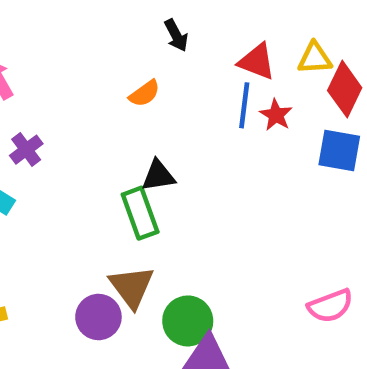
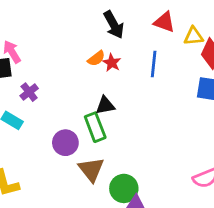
black arrow: (176, 35) -> (114, 25), size x1.5
red triangle: (257, 62) -> (164, 22), moved
red star: (276, 115) -> (112, 63), moved
purple circle: (98, 317) -> (65, 143), moved

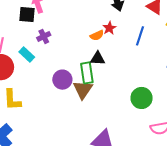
orange semicircle: (96, 58) -> (97, 35), moved
brown triangle: (91, 169) -> (83, 90), moved
green circle: (124, 188) -> (142, 98), moved

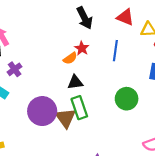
green rectangle: (87, 73) -> (79, 108), moved
purple circle: (62, 80) -> (42, 111), size x1.4
green circle: (142, 98) -> (127, 99), moved

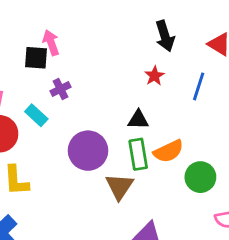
orange semicircle: (70, 58) -> (168, 151), moved, size x1.5
green circle: (127, 99) -> (200, 177), moved
brown triangle: (66, 118) -> (119, 186), moved

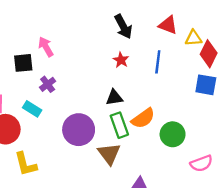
pink arrow: (51, 43) -> (46, 47), moved

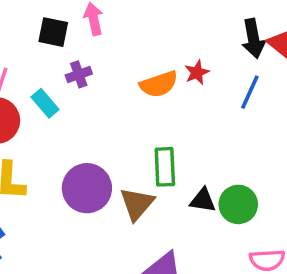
black arrow: (123, 27) -> (253, 38), moved
black triangle: (114, 98) -> (203, 200), moved
orange semicircle: (143, 118) -> (159, 84), moved
purple circle: (79, 130) -> (87, 188), moved

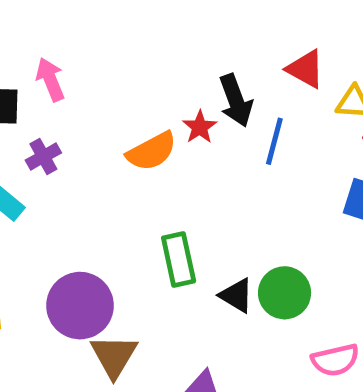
black arrow: (253, 38) -> (236, 100), moved
black triangle: (203, 200) -> (236, 295), turned 32
brown triangle: (137, 204) -> (114, 356), moved

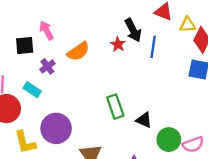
orange semicircle: (152, 151) -> (78, 51), moved
green circle: (285, 293) -> (169, 140), moved
purple circle: (80, 306) -> (56, 128), moved

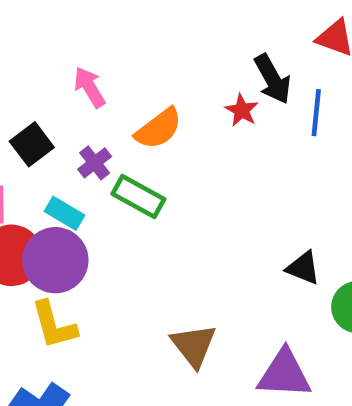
black square: (25, 46) -> (32, 144), moved, turned -30
green rectangle: (115, 107) -> (138, 196), moved, turned -40
purple circle: (56, 128) -> (55, 260), moved

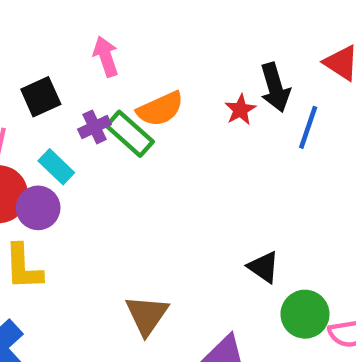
green rectangle: (138, 196) -> (130, 134), moved
purple circle: (55, 260) -> (38, 208), size x0.7

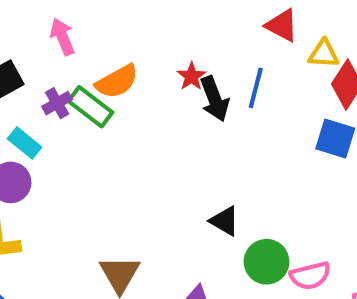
black arrow: (275, 87) -> (215, 99), moved

